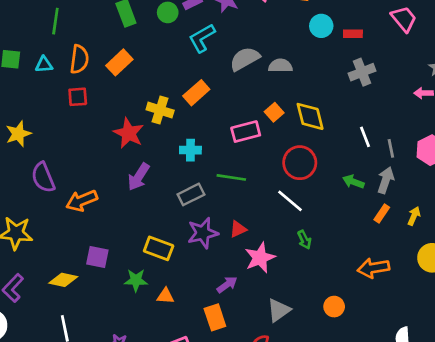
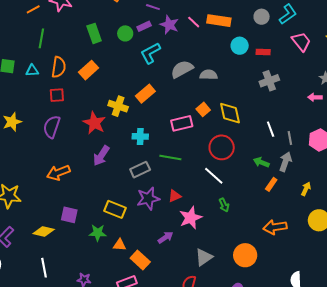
purple semicircle: (43, 177) -> (52, 127), moved, turned 40
orange rectangle: (382, 213) -> (271, 184), moved
orange circle: (334, 307) -> (245, 255), size x1.5
orange rectangle: (215, 317) -> (140, 260), moved, turned -30

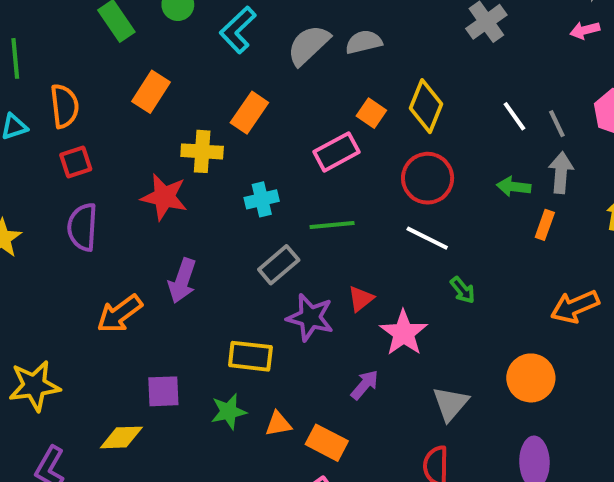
orange rectangle: (88, 70) -> (151, 92), moved
yellow diamond: (230, 113) -> (426, 106), turned 50
purple arrow: (101, 156) -> (182, 281), moved
purple star: (148, 199) -> (310, 317), turned -30

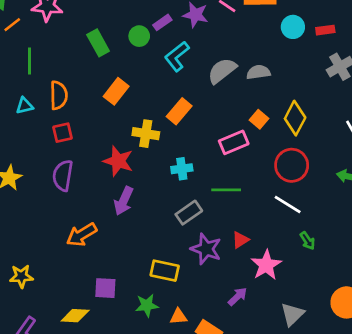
purple arrow: (182, 281) -> (124, 201), moved
yellow star: (34, 386) -> (21, 276), size x0.7

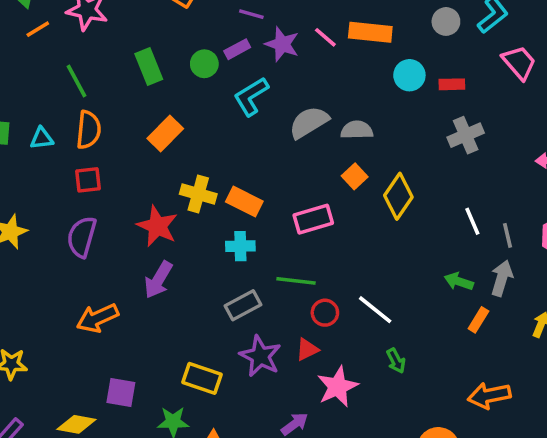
green line: (29, 61) -> (77, 81), moved, turned -35
orange rectangle: (179, 111) -> (244, 202), moved, turned 70
orange square: (259, 119) -> (355, 176), moved
red circle: (292, 165) -> (325, 313), moved, size x0.6

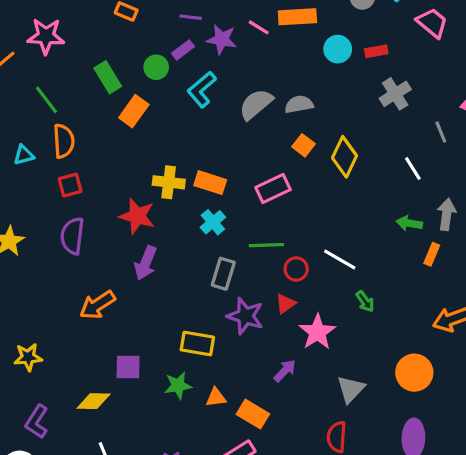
orange rectangle: (165, 133) -> (134, 111), moved
gray line: (507, 235) -> (441, 132), moved
cyan cross: (240, 246) -> (213, 222), turned -30
gray rectangle: (243, 305) -> (223, 274), turned -36

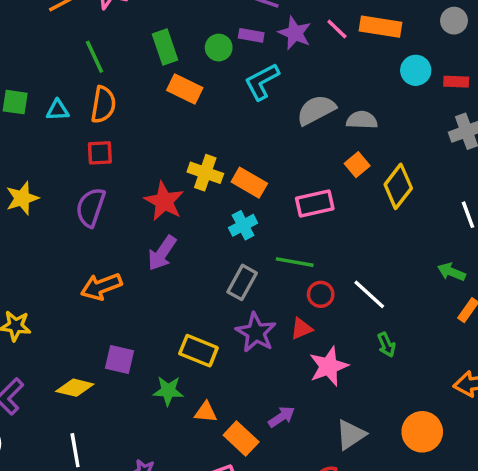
purple rectangle: (183, 50) -> (251, 35), turned 35
orange rectangle: (134, 111) -> (185, 89), turned 68
purple arrow: (285, 371) -> (282, 417), moved

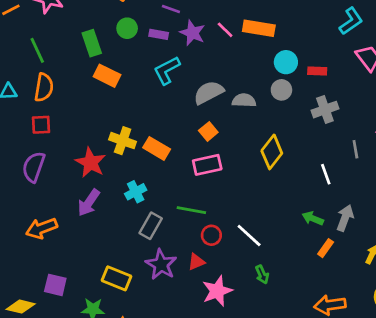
gray circle: (454, 21) -> (281, 90), moved
green circle: (219, 48) -> (127, 28), moved
orange square: (357, 165) -> (208, 131), moved
cyan cross: (243, 225) -> (136, 192), moved

